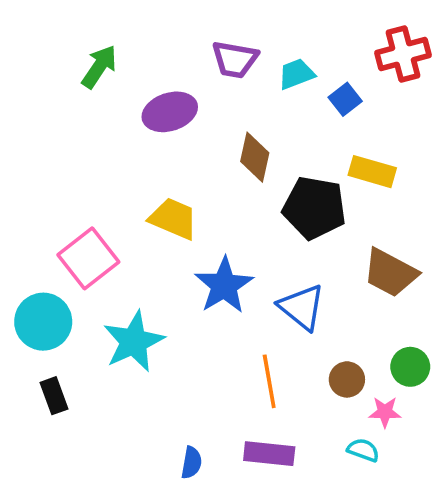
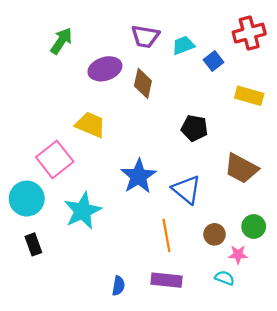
brown diamond: (255, 157) -> (143, 83), moved
yellow rectangle: (372, 172) -> (249, 96), moved
black pentagon: (314, 208) -> (194, 128), size x0.7
yellow trapezoid: (173, 219) -> (90, 125), moved

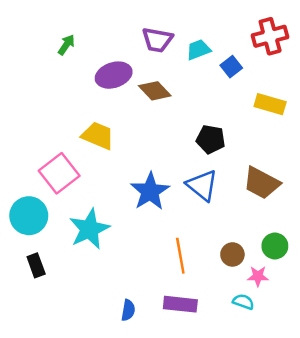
green arrow: (61, 41) -> (66, 45), size x0.7
brown diamond: (143, 83) -> (155, 91), turned -56
blue triangle: (187, 190) -> (202, 185), moved

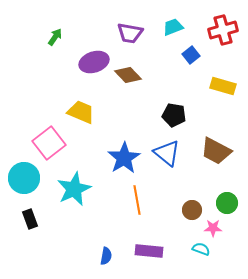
cyan trapezoid: (198, 50) -> (173, 27), moved
orange line: (180, 256) -> (137, 200), moved

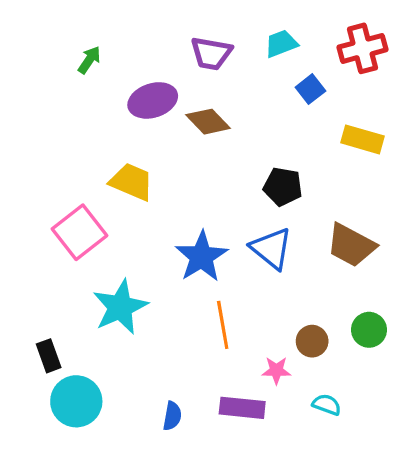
cyan circle: (24, 178) -> (76, 401), moved
pink star: (213, 228) -> (276, 370), moved

